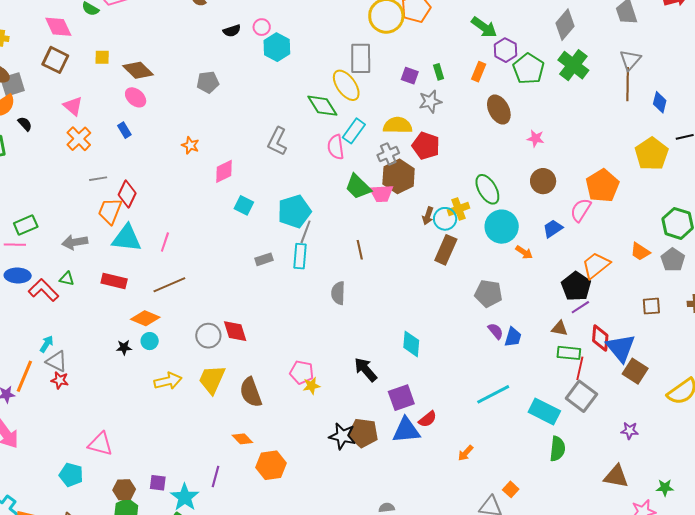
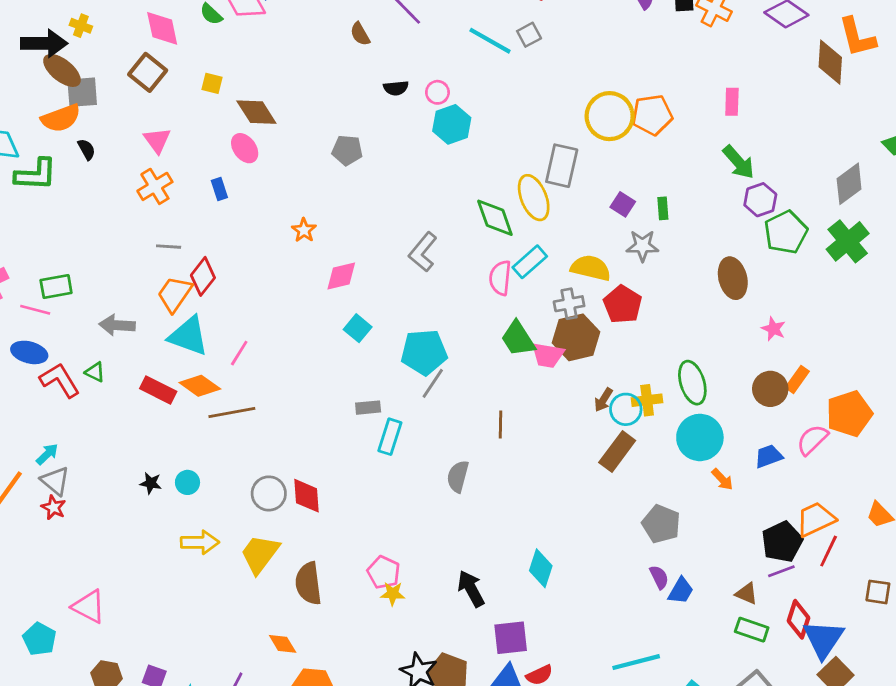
orange rectangle: (479, 72) -> (797, 379), moved
cyan rectangle: (300, 256) -> (390, 437), moved
orange diamond: (145, 318) -> (200, 386), moved
red line: (580, 368) -> (829, 551), moved

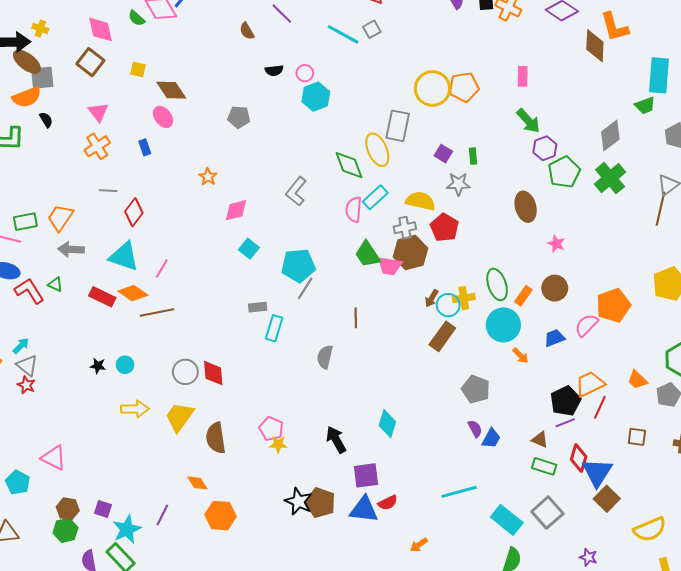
orange trapezoid: (175, 294) -> (60, 218), moved
orange rectangle: (797, 379) -> (523, 296), moved

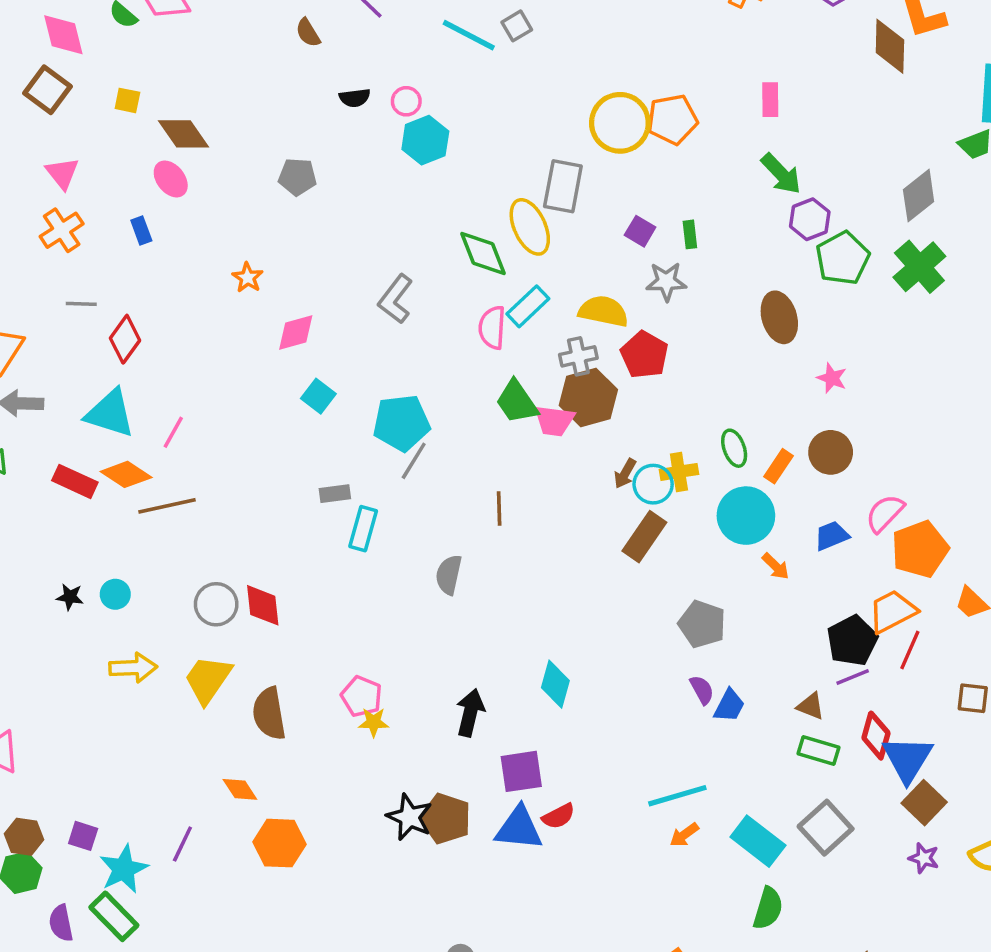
green ellipse: (497, 284) -> (734, 448), size x0.7
orange pentagon: (613, 305) -> (920, 549), moved
black arrow: (336, 440) -> (470, 713), turned 44
orange arrow: (419, 545) -> (684, 835), moved
purple star: (588, 557) -> (924, 858), moved

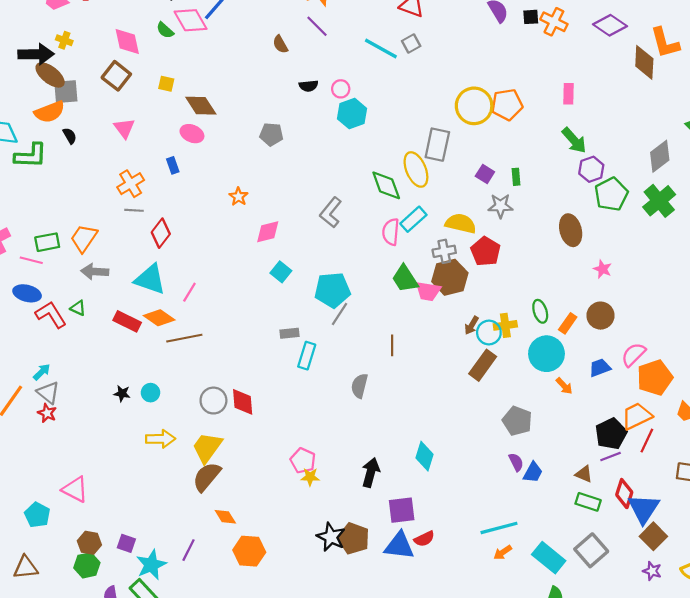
pink ellipse: (171, 179) -> (192, 134), turned -30
orange cross: (62, 230) -> (131, 184), moved
brown semicircle: (269, 714) -> (207, 477), moved, turned 48

